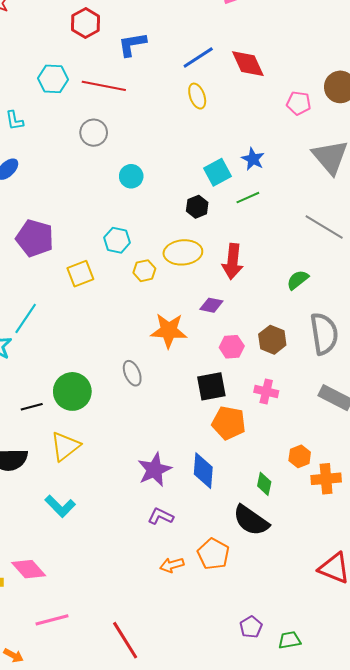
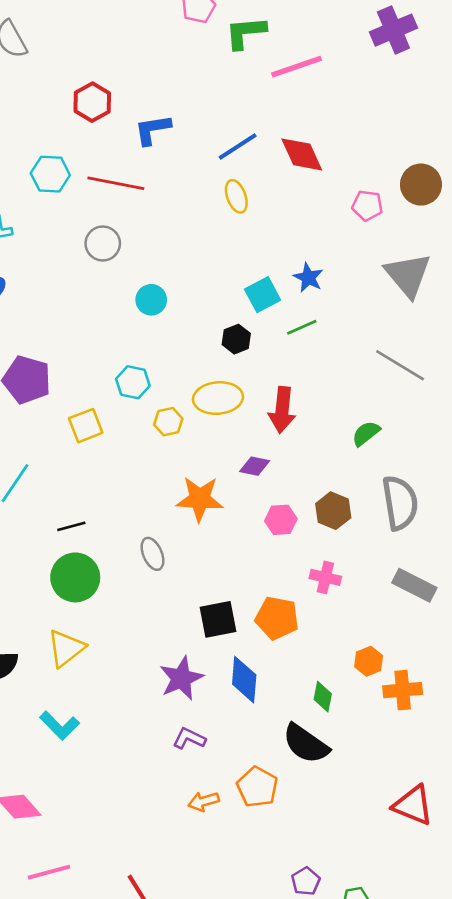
black square: (211, 386) -> (218, 619), moved
black line: (32, 407) -> (71, 526), moved

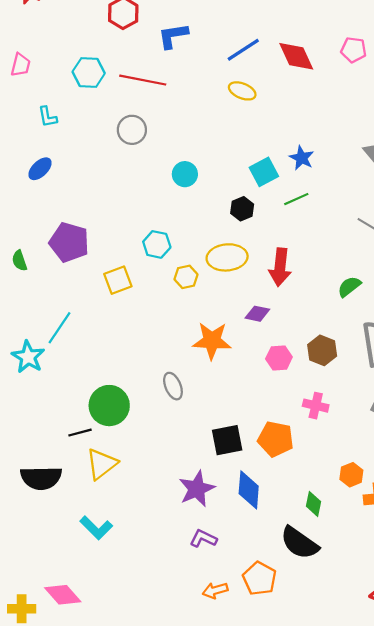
yellow ellipse: (236, 196) -> (242, 91), turned -48
pink pentagon: (367, 206) -> (354, 50), moved
cyan circle: (151, 300) -> (185, 174), moved
black line: (71, 526) -> (80, 433), moved

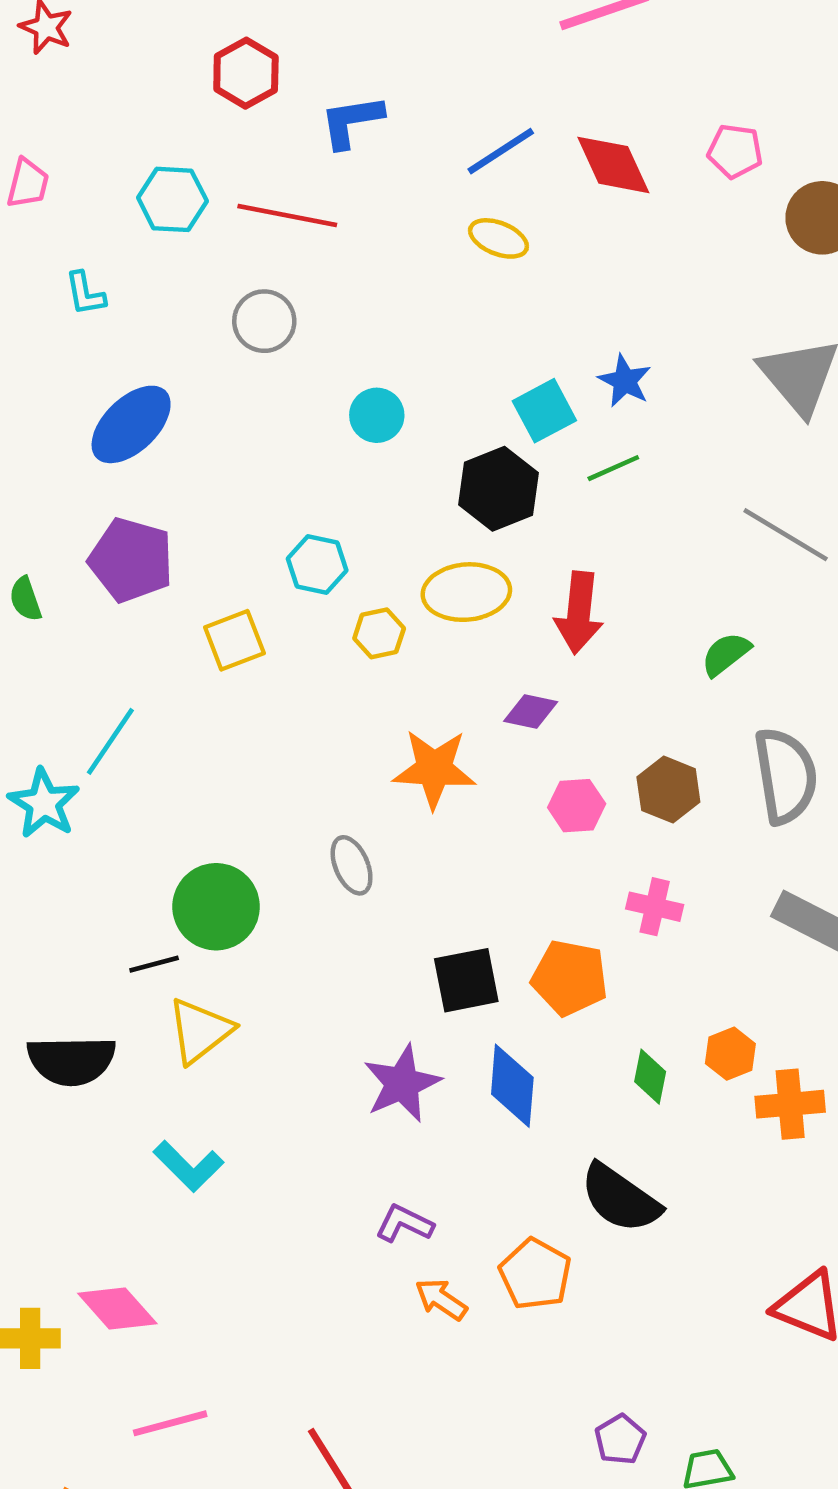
blue ellipse: (40, 169) -> (131, 424), moved, size x1.6
black hexagon: (242, 209) -> (498, 489), size x1.6
green diamond: (314, 504) -> (650, 1077), moved
purple L-shape: (203, 539) -> (404, 1224), moved
orange arrow: (215, 590) -> (441, 1299), turned 50

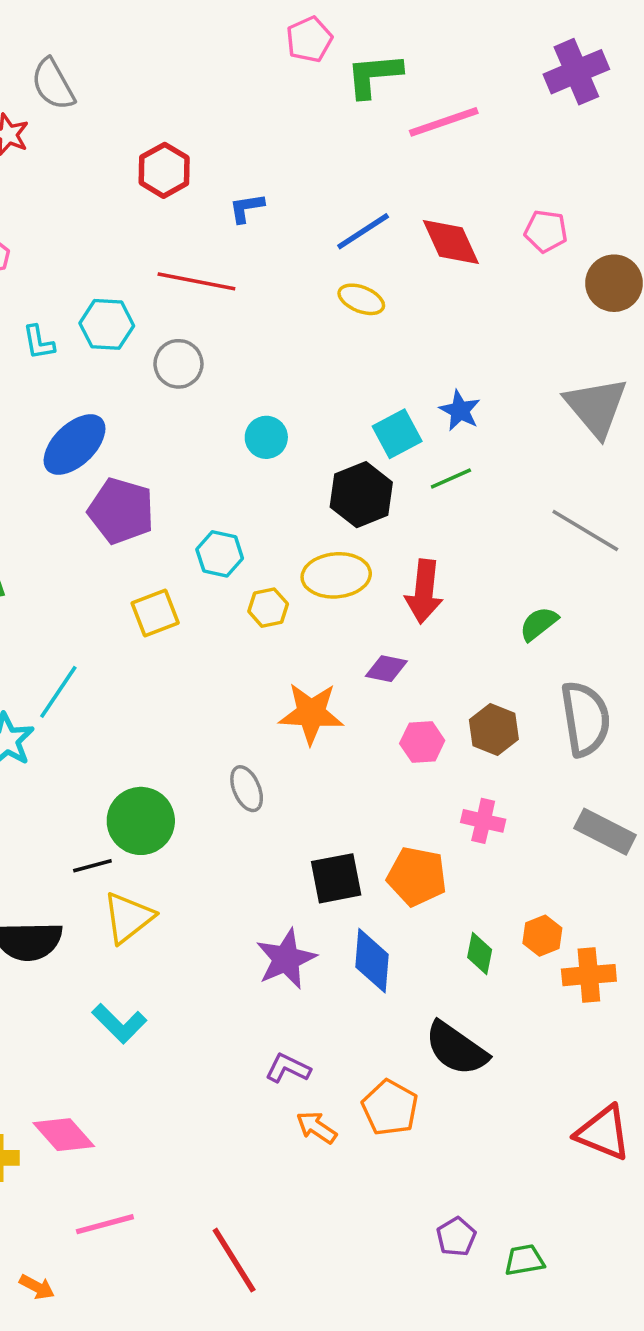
blue L-shape: (352, 121) -> (247, 208), size x0.7
cyan hexagon: (172, 199) -> (107, 324), moved
purple pentagon: (131, 560) -> (121, 511), moved

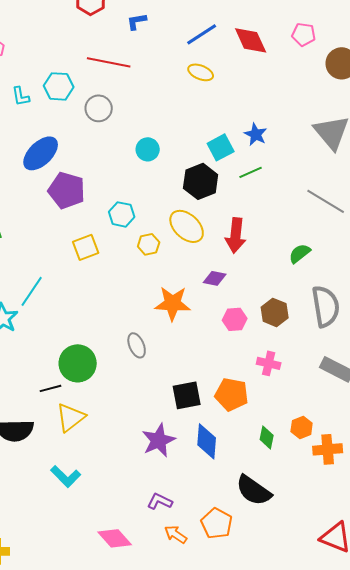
yellow ellipse: (336, 575) -> (187, 226), turned 48
pink diamond: (64, 1135) -> (115, 538), moved

